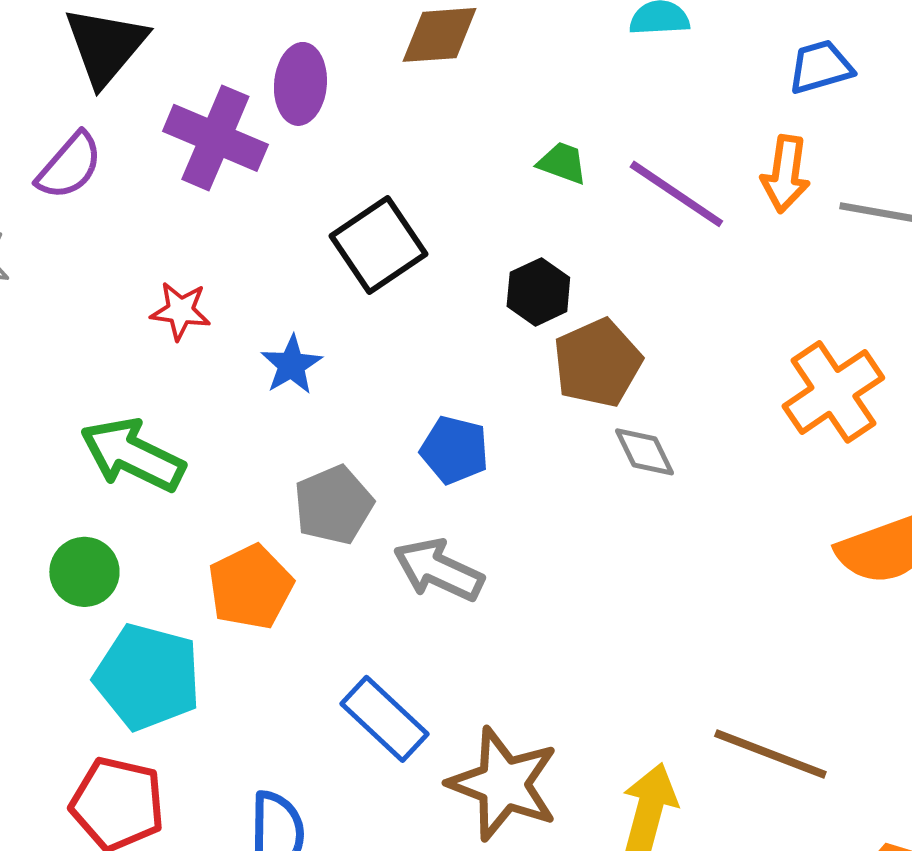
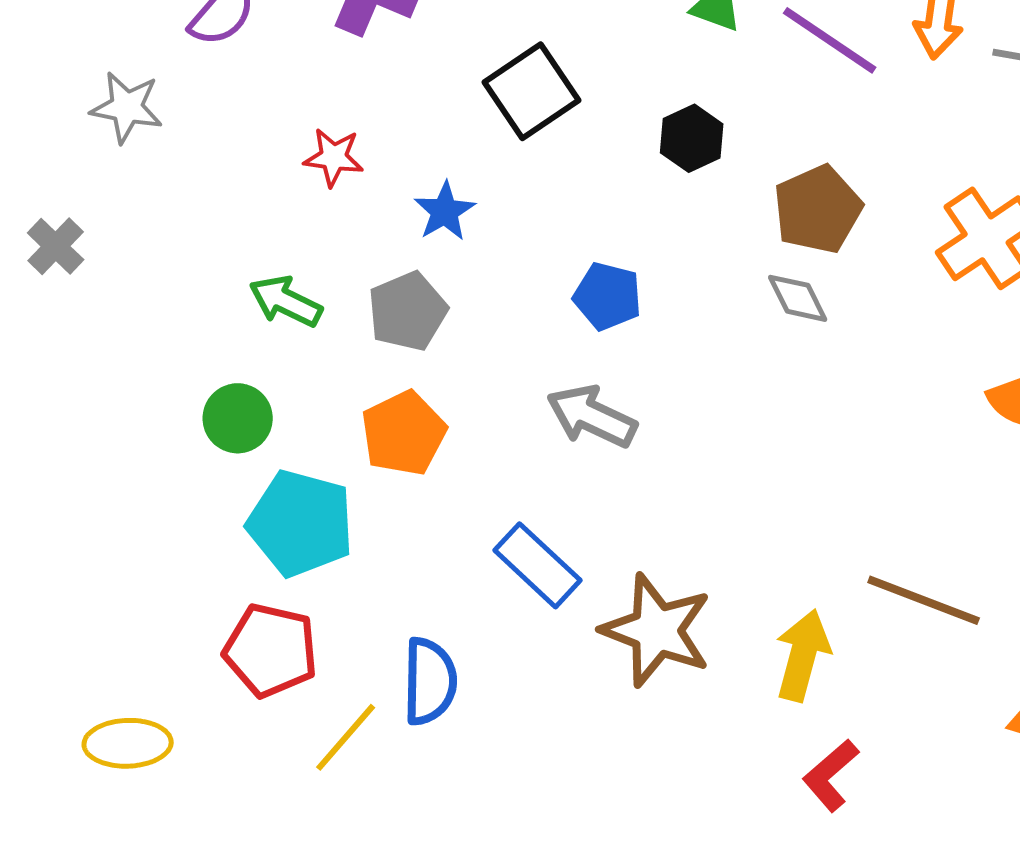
brown pentagon: (597, 363) -> (818, 209), moved
green arrow: (132, 455) -> (286, 301), size x0.7
gray pentagon: (333, 505) -> (408, 311), moved

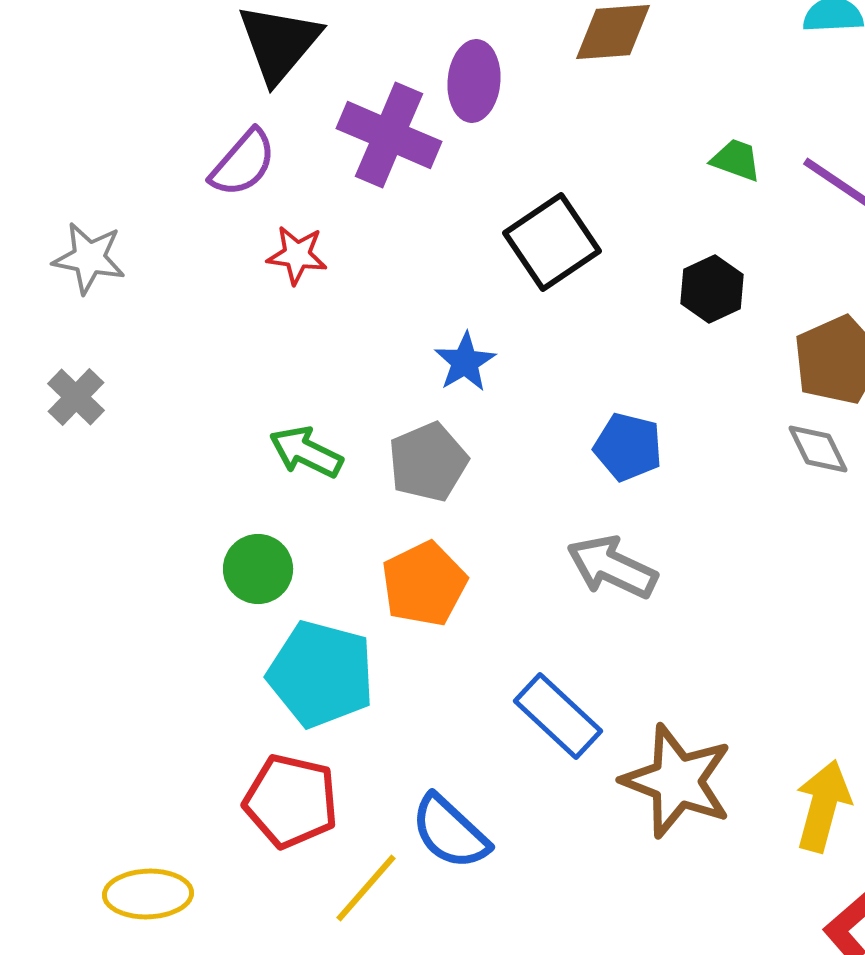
gray star: (127, 107) -> (89, 258), moved
red star: (334, 157) -> (297, 255), moved
blue semicircle: (430, 681) -> (450, 832), turned 132

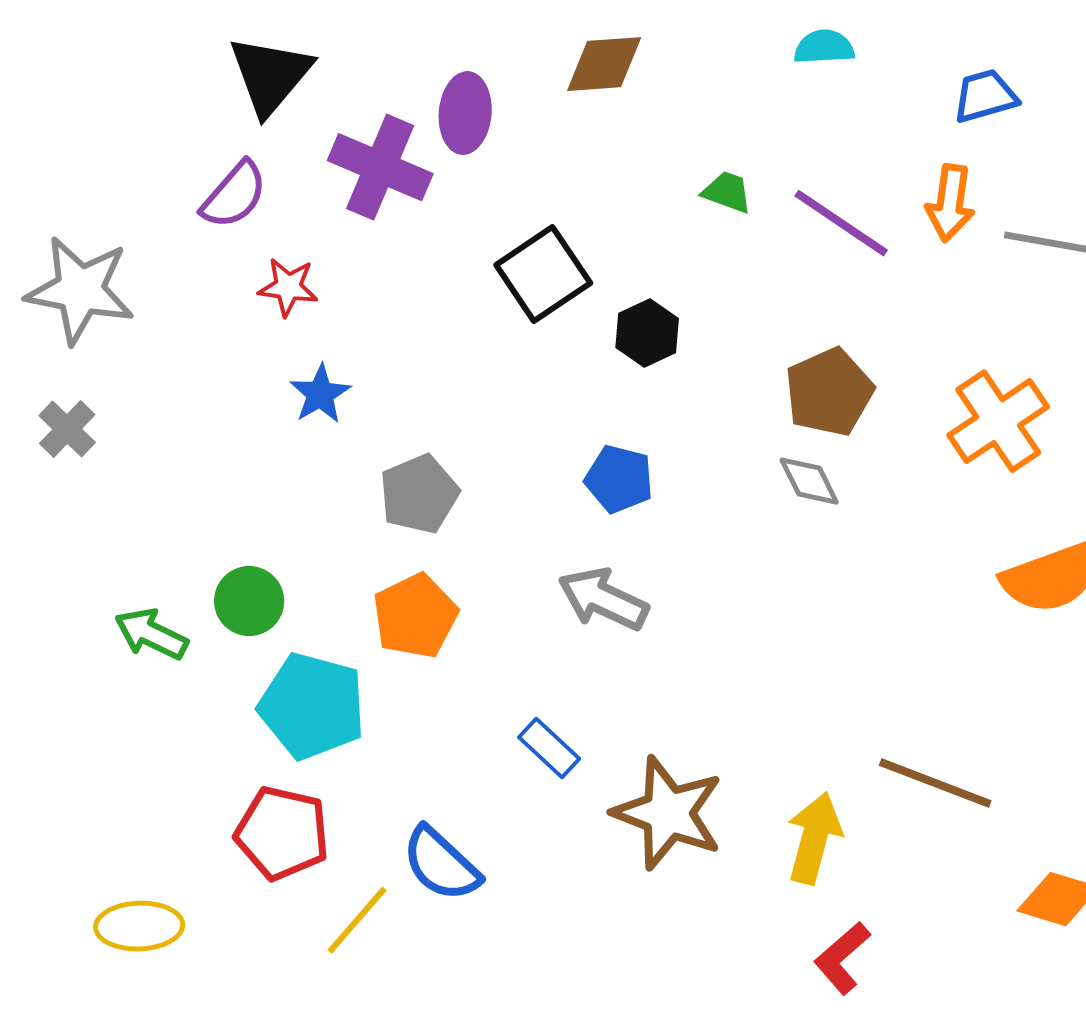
gray star: (89, 258) -> (80, 290), size x1.5
black hexagon: (712, 289) -> (647, 333), moved
blue star: (465, 362) -> (320, 394), moved
green arrow: (306, 452) -> (151, 634), moved
blue rectangle: (558, 716) -> (549, 748), size x0.7

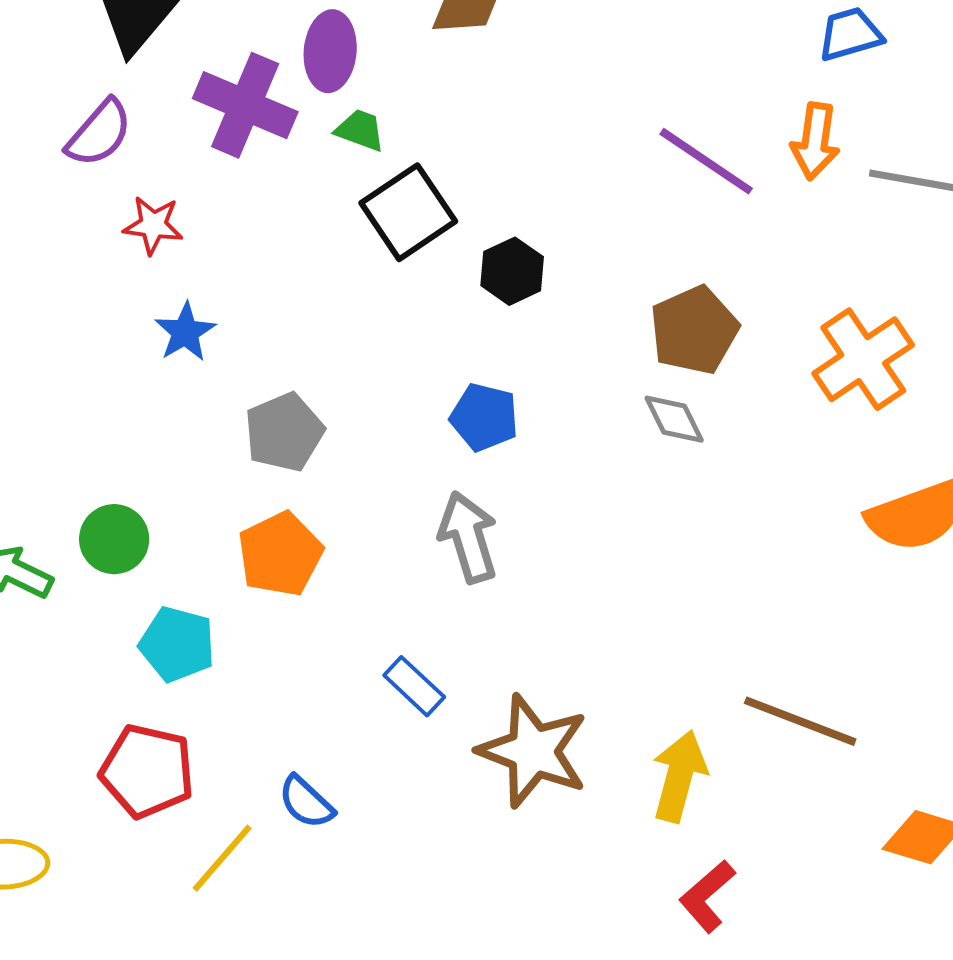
green trapezoid: (727, 192) -> (360, 130), moved
gray arrow: (603, 599) -> (468, 537), turned 48
cyan pentagon: (312, 706) -> (177, 644), size x0.7
blue semicircle: (441, 864) -> (306, 802), size x0.7

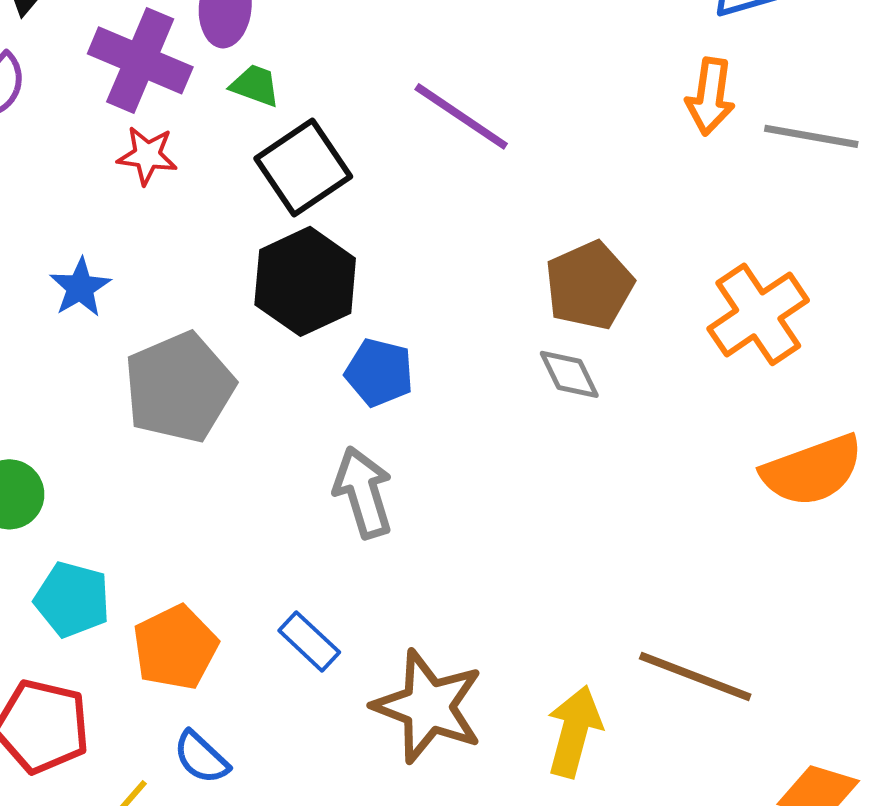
purple line: (706, 161) -> (461, 116), moved
red star: (153, 225) -> (147, 155), moved
black hexagon: (512, 271) -> (305, 281), moved, size x1.6
gray pentagon: (284, 432) -> (179, 387), size x1.4
orange pentagon: (280, 554) -> (175, 647), moved

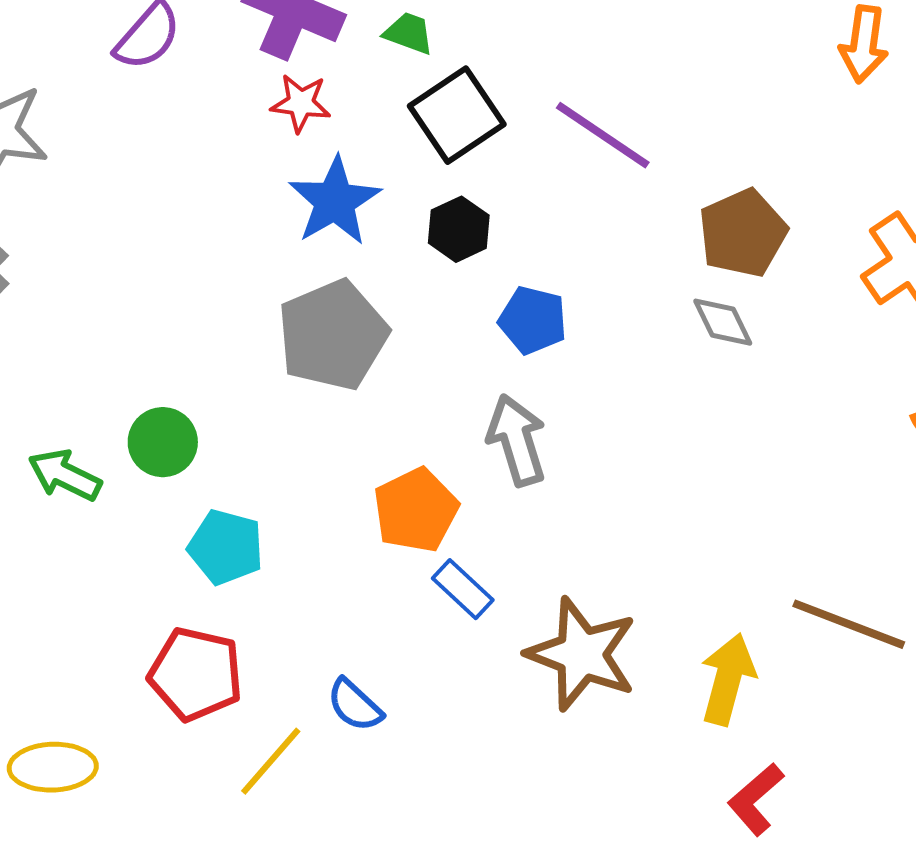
purple line: (461, 116) -> (603, 135), moved
black hexagon: (305, 281) -> (459, 229), size x0.6
blue star: (80, 287) -> (335, 201), moved, size x1.5
orange pentagon: (175, 647) -> (416, 510), moved

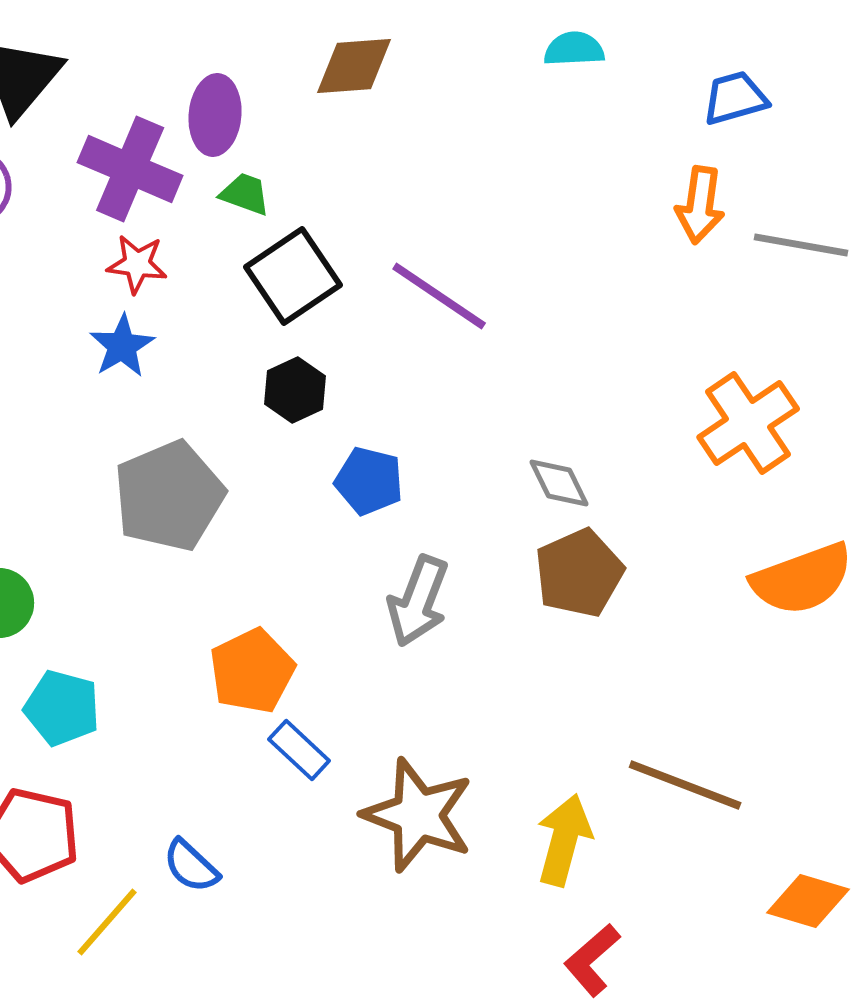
blue star: (335, 201) -> (122, 346), moved, size x0.7
brown pentagon: (743, 233) -> (579, 573), moved
gray arrow: (517, 440) -> (418, 601), moved, turned -142

